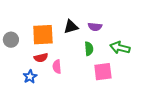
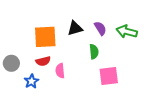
purple semicircle: (95, 27) -> (100, 28), turned -128
gray circle: (11, 40) -> (11, 63), moved
green arrow: (120, 48) -> (127, 32), moved

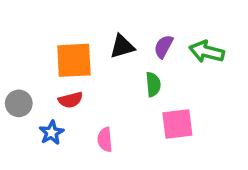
purple semicircle: (100, 28) -> (164, 46), turned -120
pink semicircle: (60, 71) -> (105, 140), moved

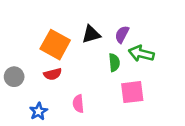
green arrow: (207, 52) -> (141, 54), moved
orange square: (74, 60) -> (55, 45), turned 32
blue star: (52, 133) -> (38, 111), moved

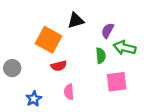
black triangle: (91, 34) -> (76, 20), moved
red semicircle: (53, 74) -> (59, 66), moved

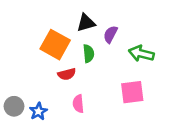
purple semicircle: (108, 31) -> (110, 34), moved
green semicircle: (101, 56) -> (89, 54), moved
gray circle: (12, 68) -> (14, 106), moved

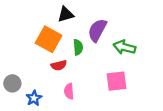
black triangle: (86, 23) -> (66, 14), moved
purple semicircle: (110, 34) -> (97, 30), size x1.5
gray circle: (14, 106) -> (12, 83), moved

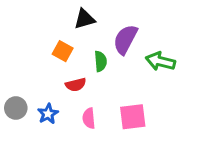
orange square: (49, 39) -> (63, 51), size x0.6
pink square: (117, 81) -> (133, 117), moved
blue star: (34, 98) -> (48, 114), moved

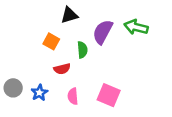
green arrow: (160, 61) -> (136, 27), moved
pink square: (133, 117) -> (109, 95), turned 30

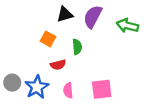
purple semicircle: (103, 32) -> (93, 17), moved
blue star: (39, 93) -> (37, 87), size x1.5
pink square: (109, 95) -> (102, 89), turned -30

